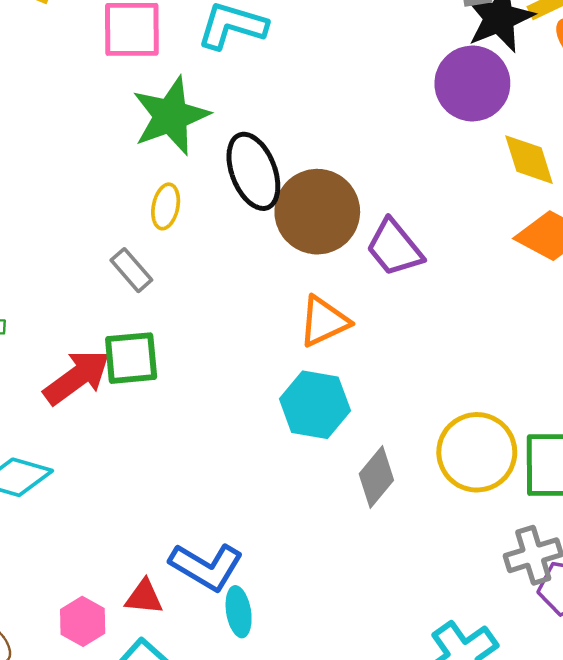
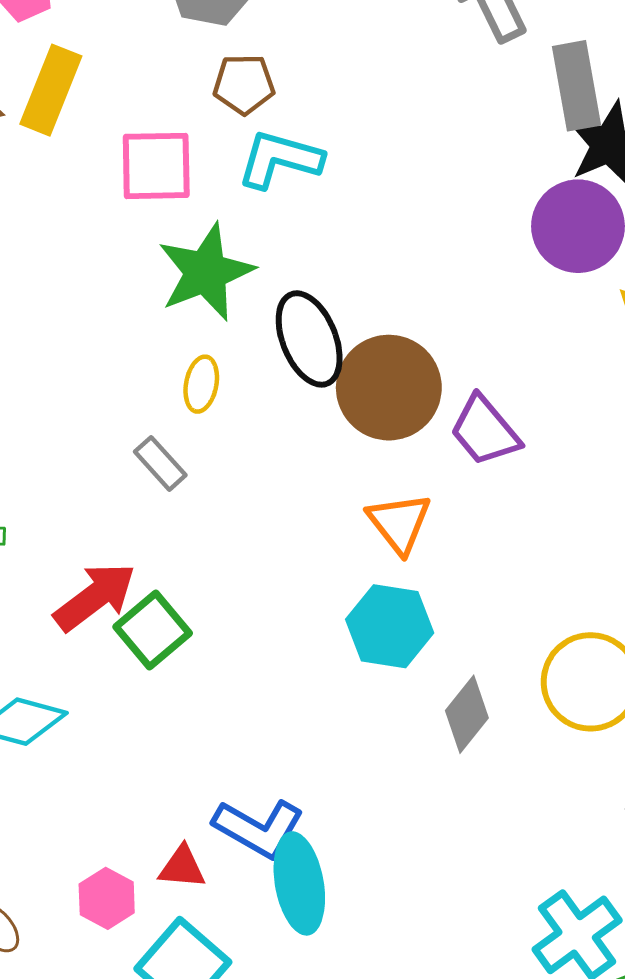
orange triangle: (324, 321) -> (399, 523), turned -42
green square: (131, 358) -> (153, 630), moved, turned -34
cyan ellipse: (239, 612) -> (299, 883), size x1.6

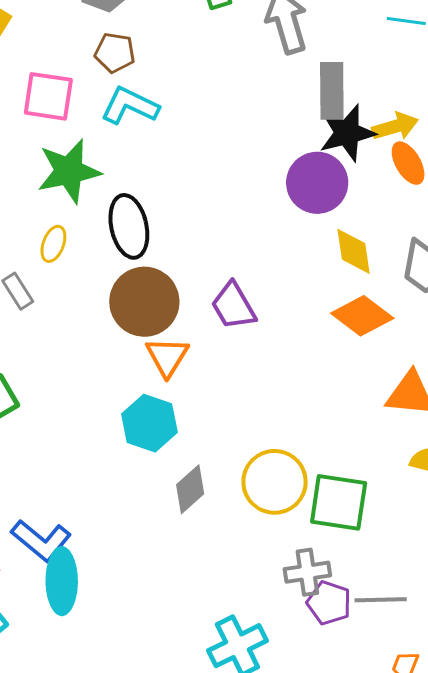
brown circle: (389, 388) -> (144, 302), moved

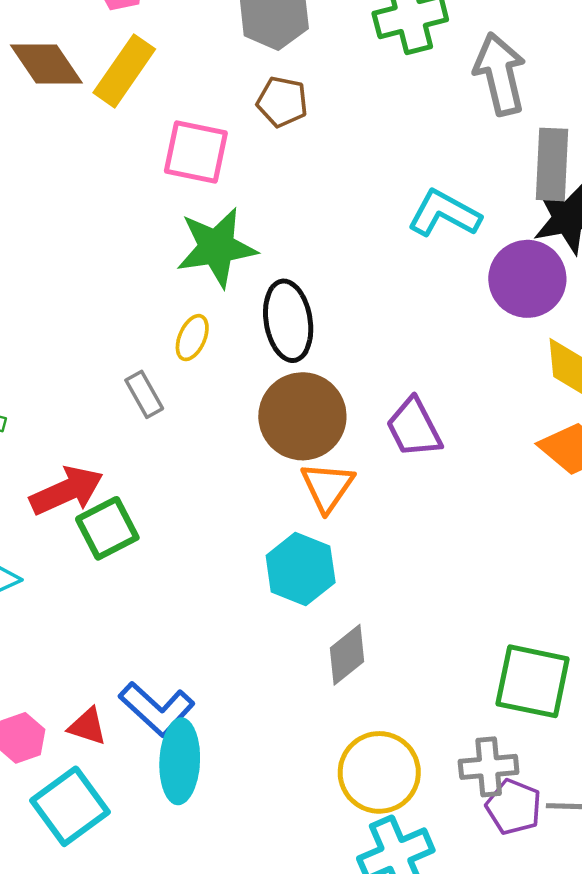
cyan L-shape: (130, 106) -> (444, 214), moved
yellow circle: (275, 482) -> (379, 772), moved

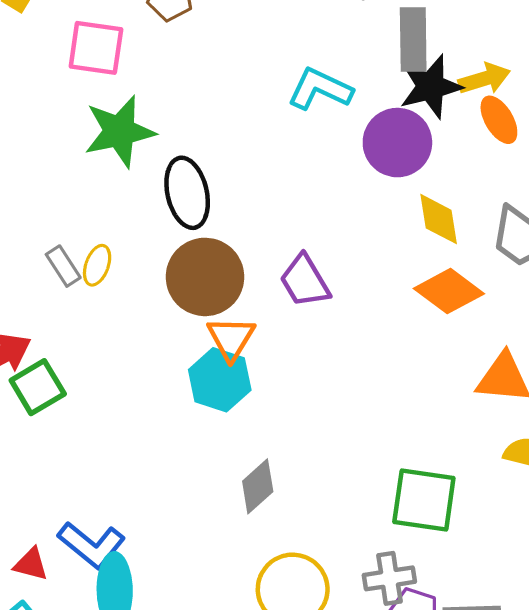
yellow ellipse: (192, 338) -> (97, 265), moved
cyan hexagon: (301, 569) -> (220, 380), moved

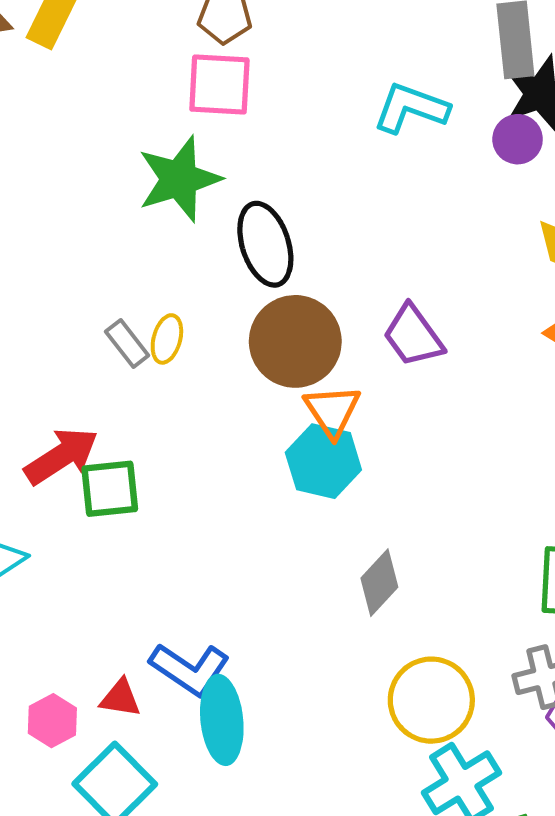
pink square: (96, 48) -> (219, 84), moved
purple circle: (397, 143) -> (518, 139), moved, size x0.6
green square: (38, 387) -> (110, 489), turned 30

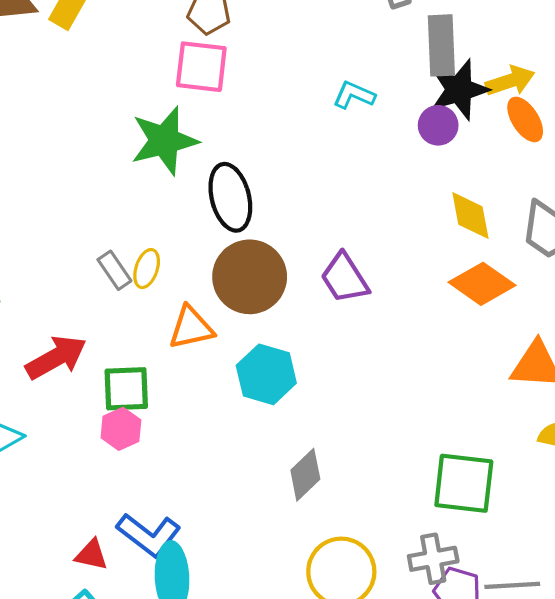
cyan L-shape: (411, 108) -> (354, 95), size x0.7
orange triangle: (332, 411) -> (191, 328), moved, turned 48
green square: (110, 489) -> (126, 389), moved
pink hexagon: (52, 721) -> (121, 429), moved

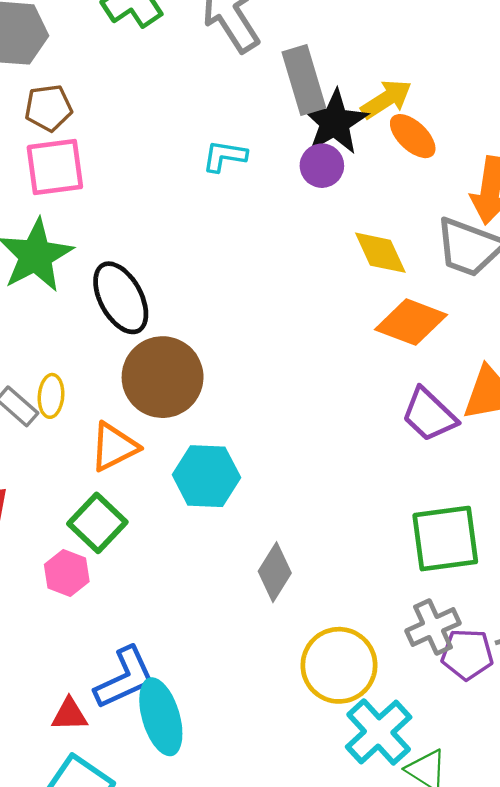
purple trapezoid: (345, 278) -> (429, 415), moved
green square: (126, 389) -> (97, 523), moved, turned -30
blue L-shape: (149, 535) -> (125, 678), turned -48

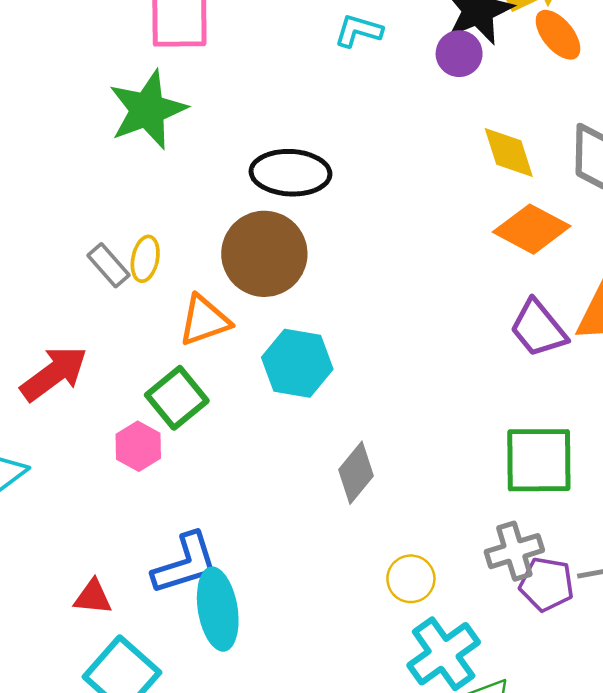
black ellipse: (121, 298) -> (290, 173), moved, turned -66
yellow circle: (339, 665) -> (411, 579), size x0.6
red triangle: (69, 714) -> (93, 597), moved

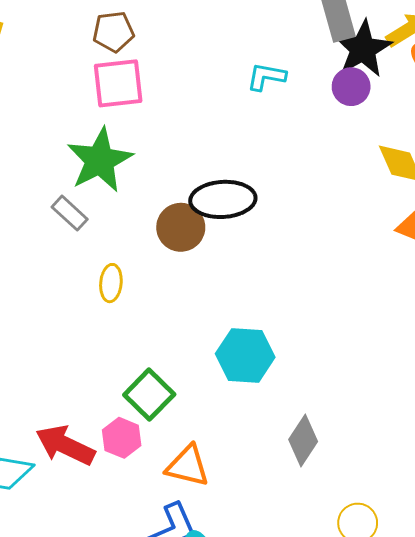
brown circle: (264, 254) -> (181, 227), moved, size x0.7
gray rectangle: (109, 265) -> (70, 213), moved
orange triangle: (204, 320) -> (188, 466), moved, turned 39
red arrow: (54, 373) -> (65, 445), moved, turned -112

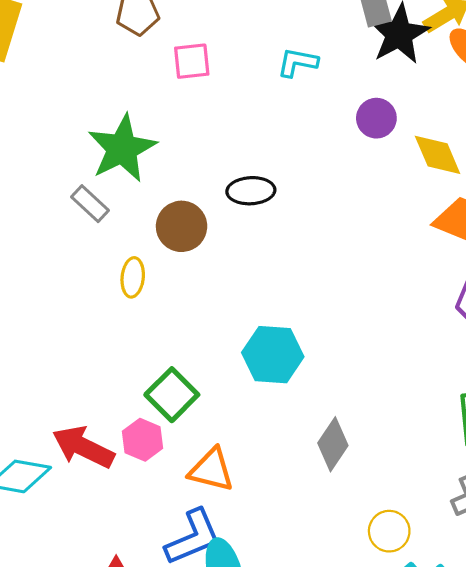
pink square: (118, 83) -> (192, 61), moved, size x0.7
purple circle: (351, 87) -> (376, 118), moved
black ellipse: (223, 199) -> (251, 191), size x0.7
brown circle: (181, 227) -> (182, 226), moved

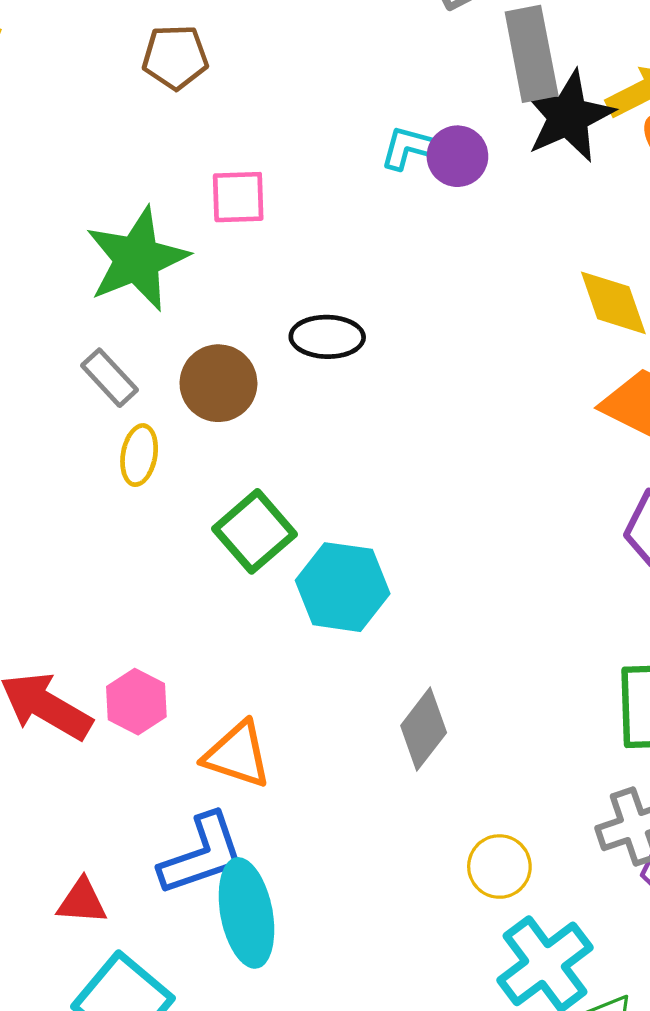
pink square: (192, 61) -> (238, 197), moved
purple circle: (376, 118) -> (457, 156), moved
gray rectangle: (90, 204) -> (109, 378), moved
green square: (172, 395) -> (255, 531), moved

